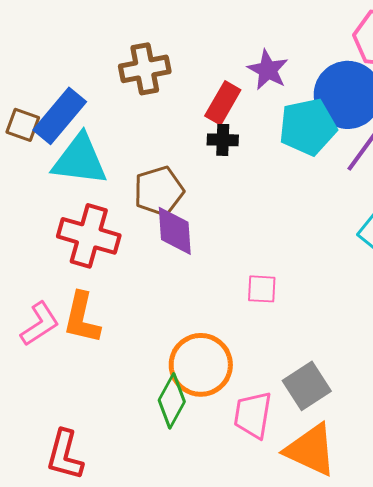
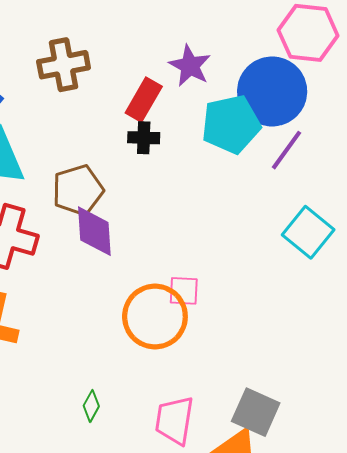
orange circle: (201, 365) -> (155, 317), moved
gray square: (307, 386) -> (256, 412), moved, turned -33
green diamond: (172, 401) -> (91, 406), size x0.6

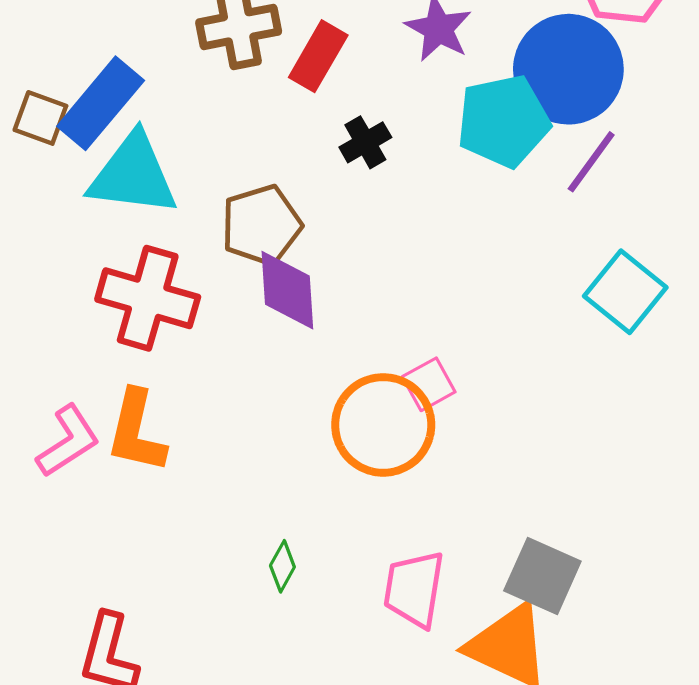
red rectangle: (144, 100) -> (318, 56), moved
black cross: (144, 138) -> (365, 142), turned -32
pink square: (184, 291) -> (429, 384), turned -32

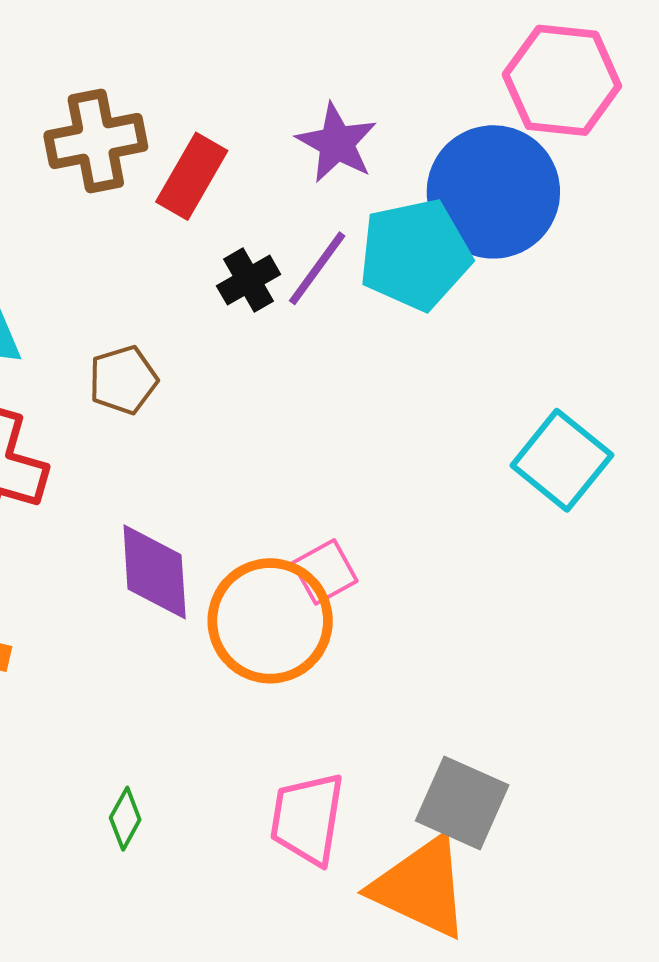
purple line: (591, 162) -> (317, 268), moved
brown pentagon: (261, 225) -> (123, 380), size x0.7
purple diamond: (287, 290) -> (155, 572), moved
green diamond: (282, 566) -> (125, 819), moved

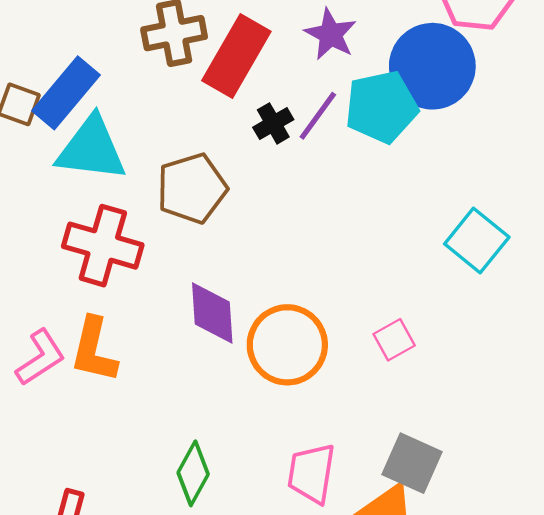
red rectangle: (192, 176) -> (236, 56), size x1.5
brown pentagon: (123, 380) -> (192, 188), size x1.6
pink square: (325, 572) -> (394, 340), moved
green diamond: (125, 819) -> (193, 473), size x1.6

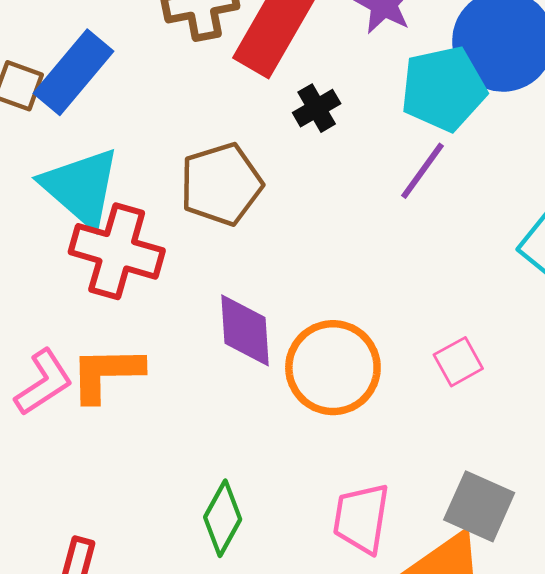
purple line: (318, 116) -> (422, 171), moved
cyan triangle: (91, 149) -> (81, 187), moved, turned 34
orange L-shape: (94, 350) -> (106, 374), turned 76

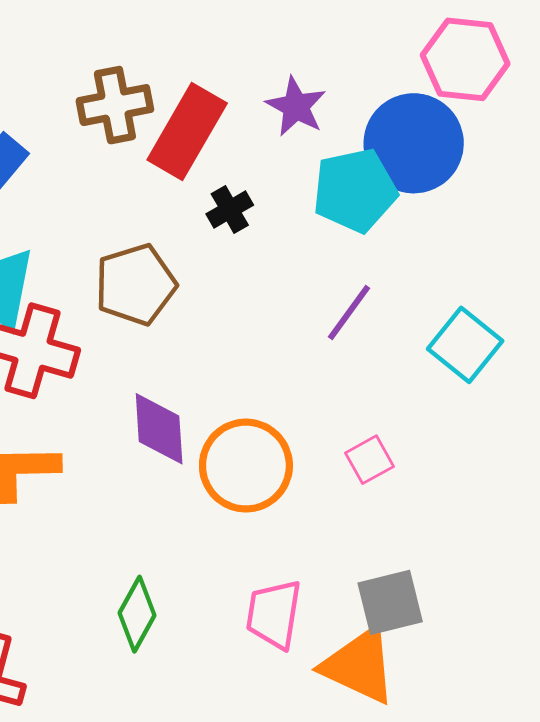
purple line: (422, 171) -> (349, 313), moved
gray square: (479, 506) -> (390, 602), turned -38

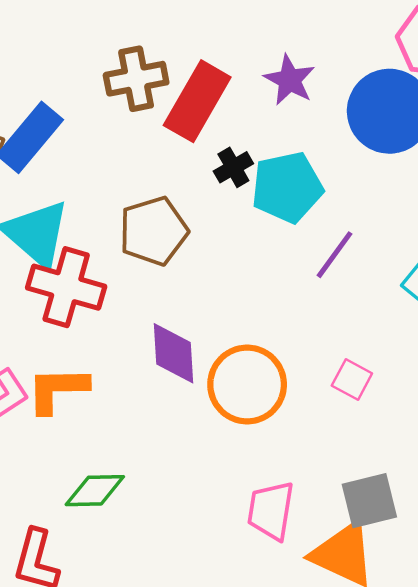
cyan pentagon: (355, 190) -> (287, 187), moved
pink square: (370, 460) -> (352, 380), turned -33
green diamond: (137, 614) -> (95, 491), moved, turned 60

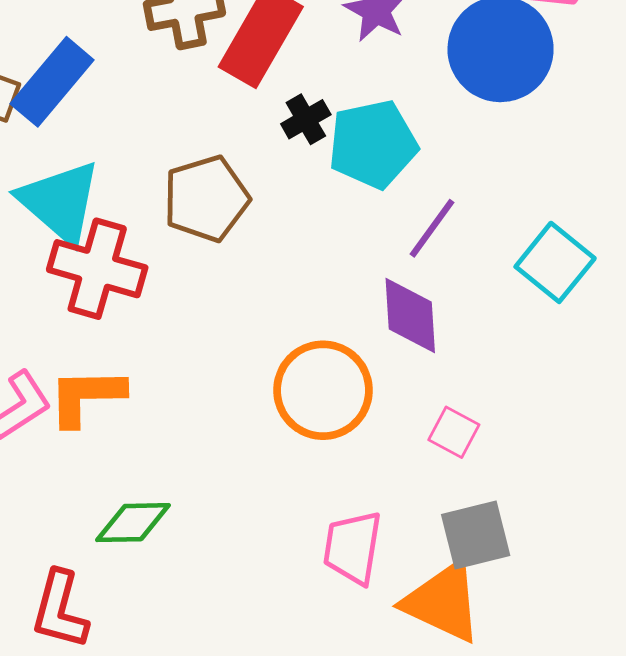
purple diamond: (173, 353) -> (410, 315), moved
pink square: (352, 380) -> (454, 432), moved

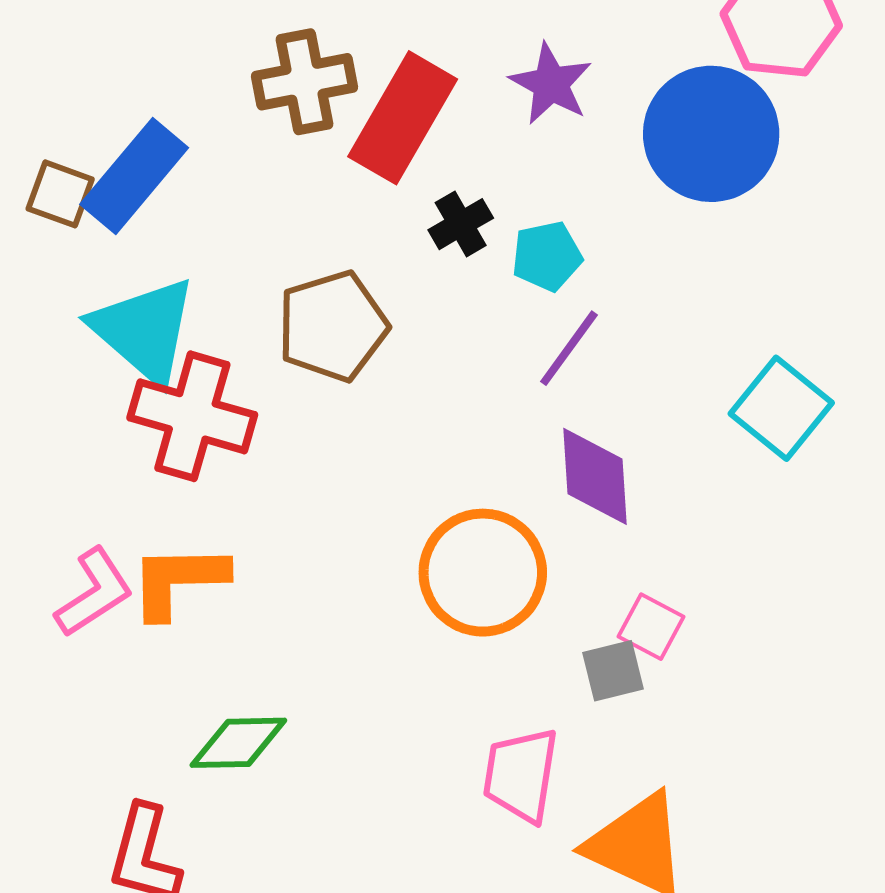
cyan pentagon: (373, 144) -> (547, 256), size x0.6
purple line: (432, 228) -> (569, 348), moved
gray square: (476, 535) -> (613, 671), moved, size x0.7

